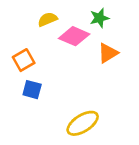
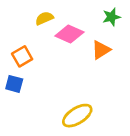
green star: (99, 18) -> (111, 17), moved
blue square: (32, 90) -> (14, 84), moved

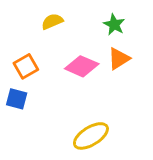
green star: (111, 17) -> (114, 25), moved, turned -30
pink diamond: (69, 34) -> (82, 66), moved

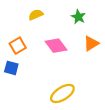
orange triangle: (119, 59) -> (91, 43), moved
pink diamond: (82, 66) -> (56, 46), turned 30

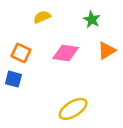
orange square: (18, 46) -> (21, 53), turned -35
pink diamond: (56, 46) -> (66, 53), turned -45

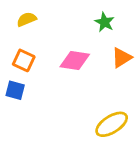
yellow semicircle: (42, 17) -> (27, 19), moved
yellow ellipse: (73, 109) -> (112, 124), moved

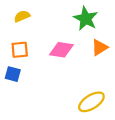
green star: (105, 22) -> (86, 19), size x1.5
orange square: (24, 60) -> (20, 50), turned -30

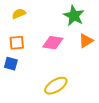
yellow ellipse: (91, 102) -> (56, 86), moved

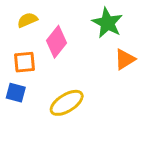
pink diamond: (53, 43) -> (56, 42), moved, turned -60
yellow ellipse: (56, 86) -> (67, 103), moved

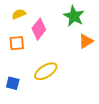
blue square: (16, 93) -> (13, 83), moved

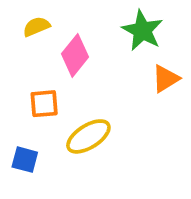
orange square: (17, 43) -> (44, 104), moved

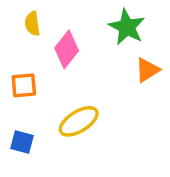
yellow semicircle: (36, 27) -> (32, 24), turned -75
orange square: (44, 104) -> (24, 85), moved

